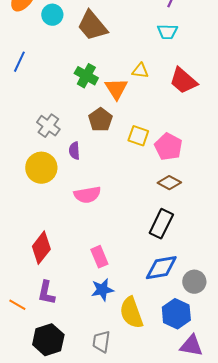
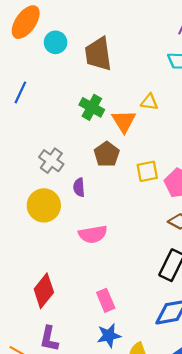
brown trapezoid: (92, 26) -> (98, 54), turned 32
yellow square: (138, 136) -> (147, 171), turned -30

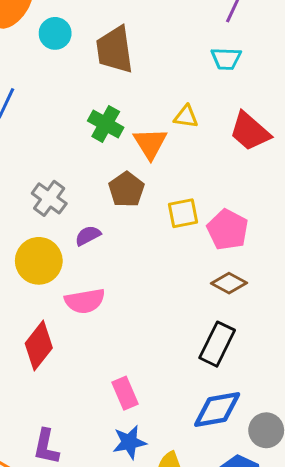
purple semicircle: (79, 187) -> (88, 236), turned 66
pink semicircle: (93, 234) -> (85, 301), moved
red diamond: (44, 291) -> (39, 346), moved

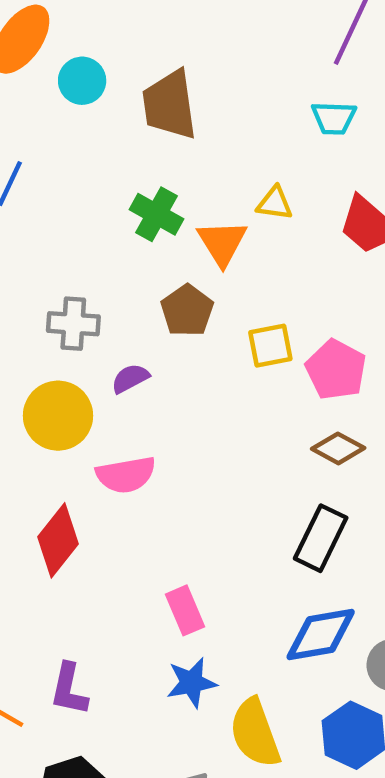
gray cross: (49, 198) -> (73, 324), turned -32

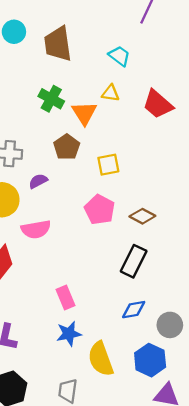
cyan trapezoid: (334, 118) -> (119, 56), moved, turned -145
pink pentagon: (336, 370) -> (100, 210), moved
blue diamond: (321, 634) -> (134, 310), size x0.7

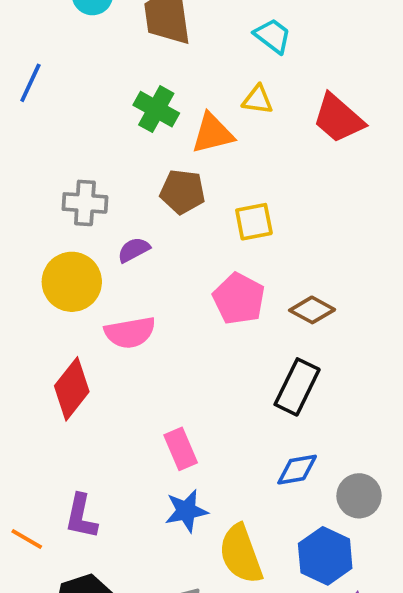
orange triangle: (84, 113) -> (213, 133), turned 48
brown pentagon: (67, 147) -> (183, 192), turned -30

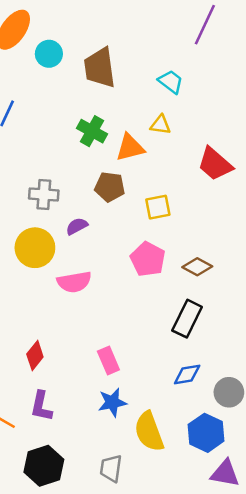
red trapezoid: (338, 118) -> (215, 164), moved
red diamond: (72, 389) -> (35, 355), moved, size x0.7

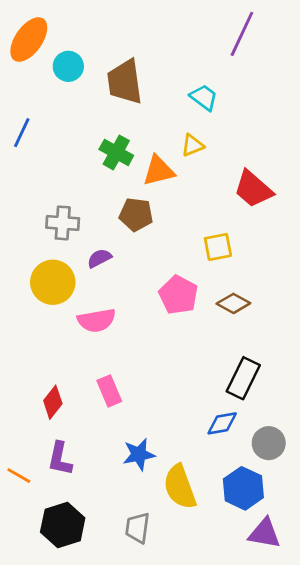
yellow triangle: (160, 125) -> (193, 145), turned -30
yellow square: (158, 207) -> (218, 247), moved
black rectangle: (187, 319) -> (243, 378), moved
pink rectangle: (108, 361) -> (109, 391), moved

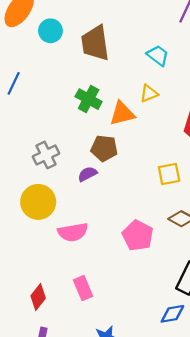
gray cross: (63, 223) -> (46, 155), turned -30
purple semicircle: (99, 258) -> (87, 174), moved
pink pentagon: (178, 295) -> (138, 236), moved

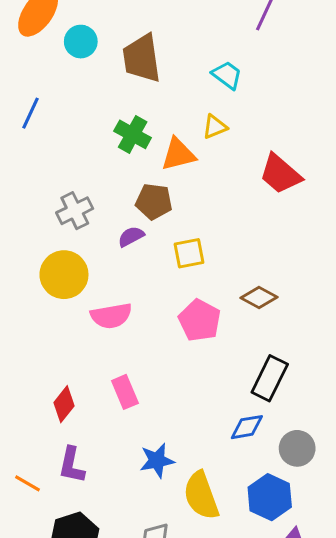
yellow square: (169, 174) -> (189, 253), moved

